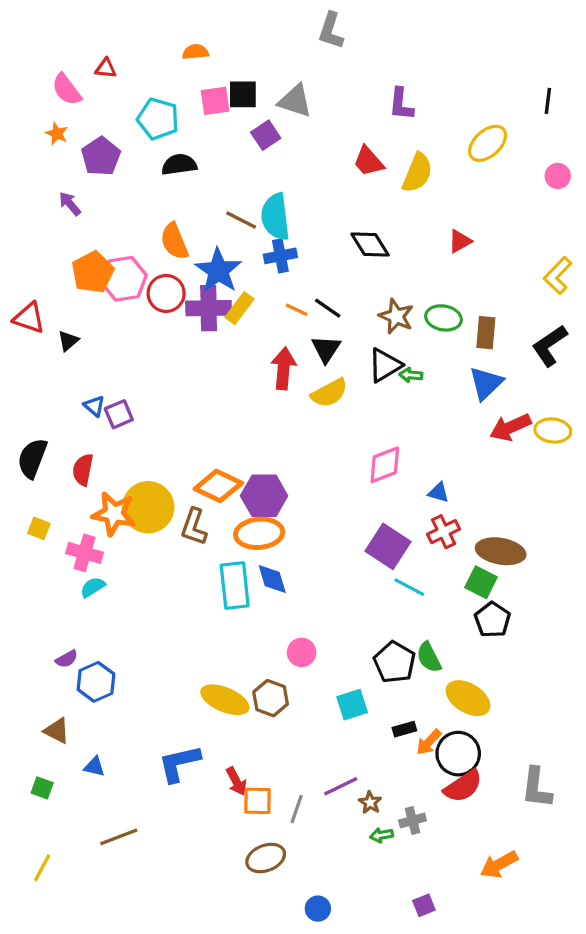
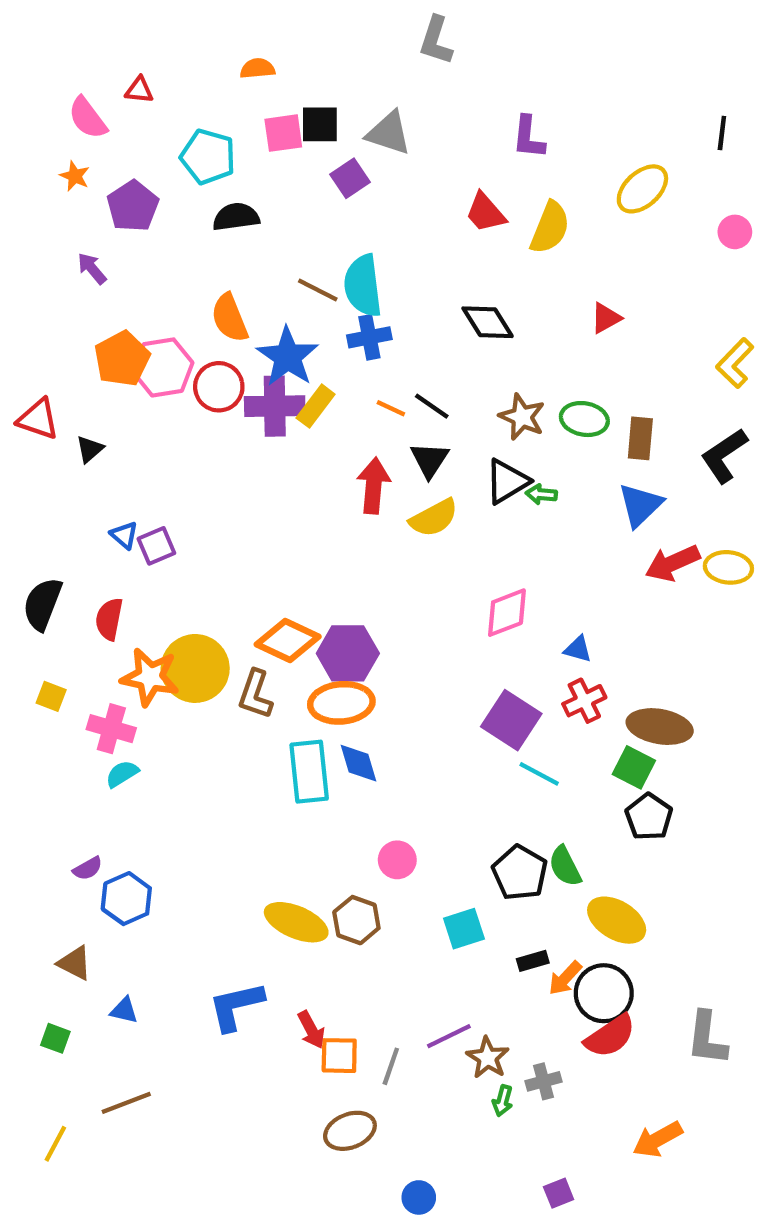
brown star: (370, 803) -> (488, 1058), size x1.4
green arrow: (382, 835) -> (503, 1101), turned -65
brown line: (119, 837) -> (126, 1103), moved

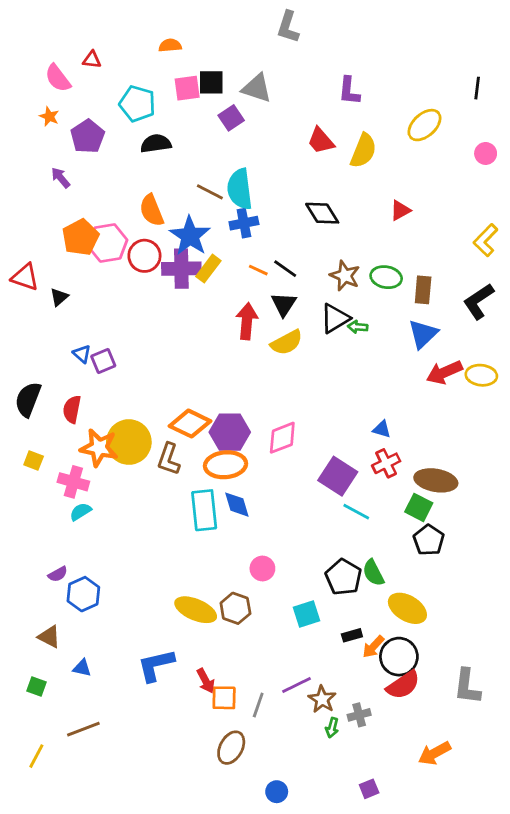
pink diamond: (507, 613) -> (282, 438), moved
brown ellipse: (350, 1131) -> (231, 748), turned -40

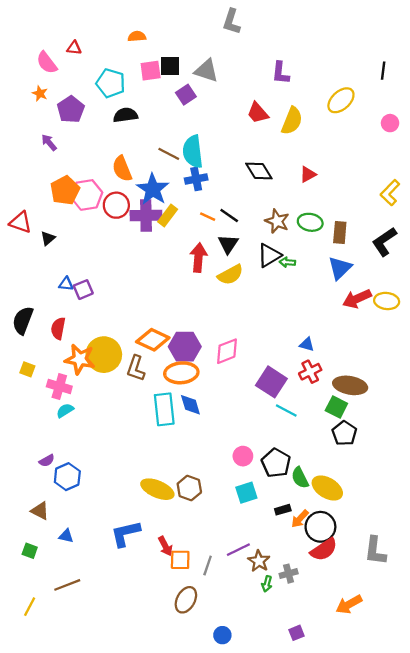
red triangle: (400, 210) -> (308, 174), moved
blue triangle: (82, 354) -> (66, 284), turned -35
pink circle: (262, 569) -> (243, 456), moved
green semicircle: (373, 573) -> (300, 478), moved

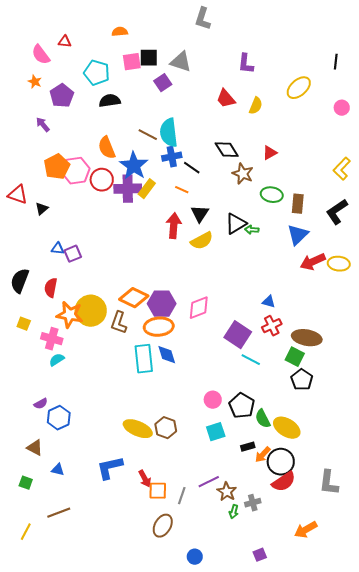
yellow semicircle: (292, 121) -> (256, 106), size x0.7
black line: (229, 215) -> (192, 168), moved
brown star: (277, 221) -> (243, 174), moved

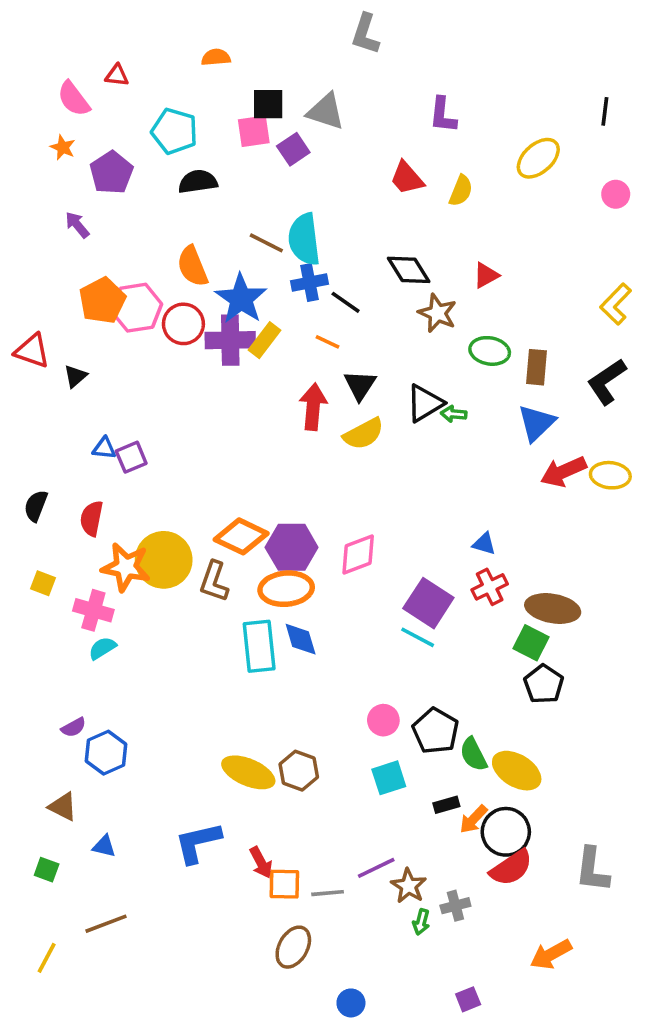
pink square: (132, 62) -> (254, 131), moved
black semicircle: (20, 281) -> (36, 506), size x0.7
cyan line: (251, 360) -> (418, 637), moved
gray line: (182, 496) -> (328, 893), turned 66

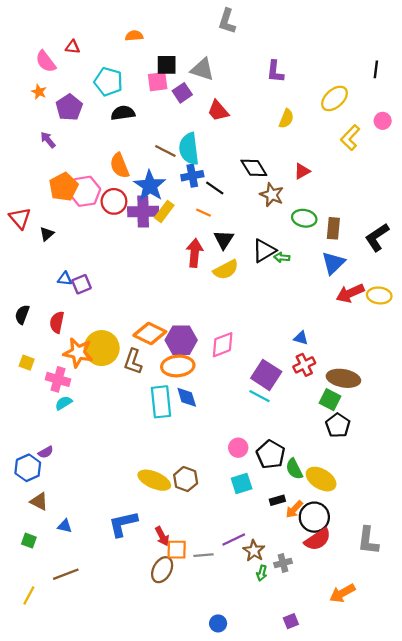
red trapezoid: (407, 178) -> (218, 111), moved
yellow L-shape: (616, 304) -> (350, 138), moved
red triangle: (32, 351) -> (20, 218), turned 30
blue hexagon: (106, 753) -> (28, 468), moved
brown ellipse: (293, 947) -> (162, 570), moved

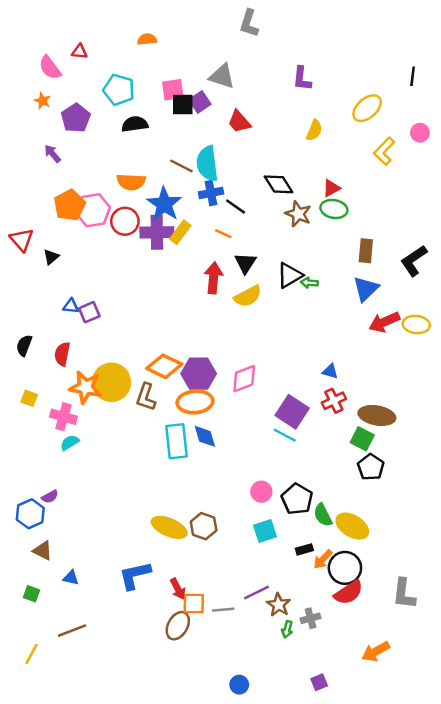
black square: (167, 65) -> (183, 104), moved
orange semicircle: (120, 166) -> (131, 182), turned -65
green ellipse: (304, 218) -> (334, 209), moved

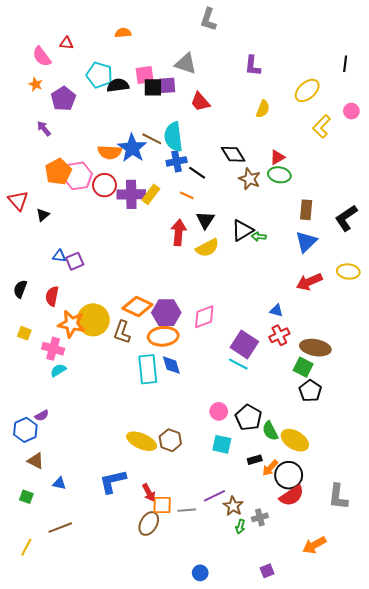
purple square: (200, 102) -> (167, 85), turned 30
black semicircle: (135, 124) -> (118, 85), moved
blue star: (164, 204) -> (132, 148), moved
red arrow: (384, 322) -> (309, 282), moved
cyan square: (265, 531) -> (222, 444), turned 30

